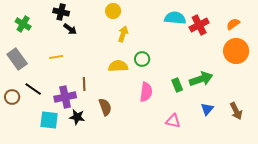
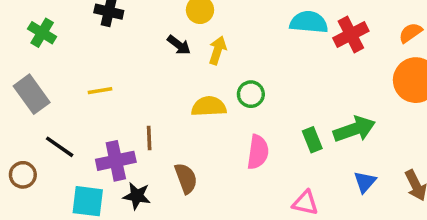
black arrow: (70, 29) -> (179, 45), moved
brown circle: (12, 97) -> (23, 175), moved

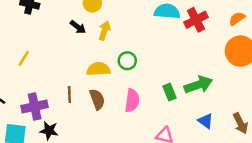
yellow line: (100, 91) -> (24, 58), turned -49
brown line: (149, 138) -> (69, 94), moved
brown semicircle: (186, 178) -> (97, 99), moved
blue triangle: (365, 182) -> (206, 121), turned -35

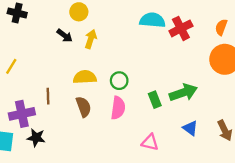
orange semicircle: (237, 19) -> (221, 27), turned -35
green circle: (127, 61) -> (119, 81), moved
brown line: (69, 94) -> (48, 96), moved

